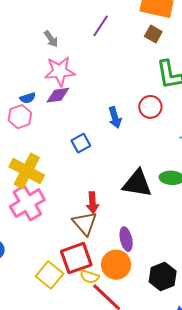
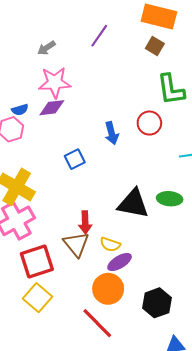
gray arrow: (51, 39) -> (46, 48), turned 90
purple ellipse: (126, 239) -> (120, 262), turned 70
red square: (76, 258) -> (37, 262), moved
yellow semicircle: (90, 277) -> (110, 244), moved

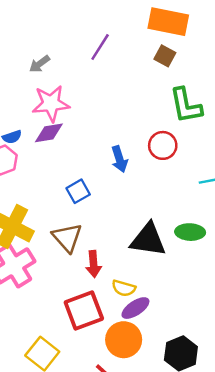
brown triangle: (76, 244) -> (67, 238), moved
red square: (37, 262) -> (84, 310), moved

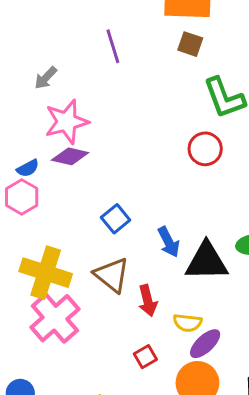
purple line: (100, 47) -> (113, 46), turned -40
purple diamond: (49, 133) -> (70, 156), turned 32
blue arrow: (119, 159) -> (169, 242), moved
red square: (84, 310) -> (145, 357), size x0.5

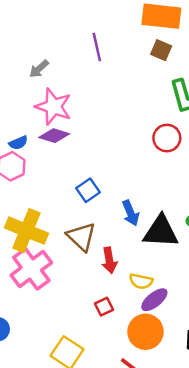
pink star: (67, 122) -> (54, 107), turned 30

